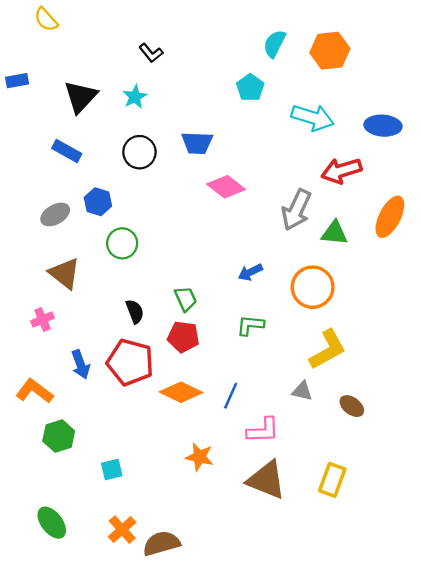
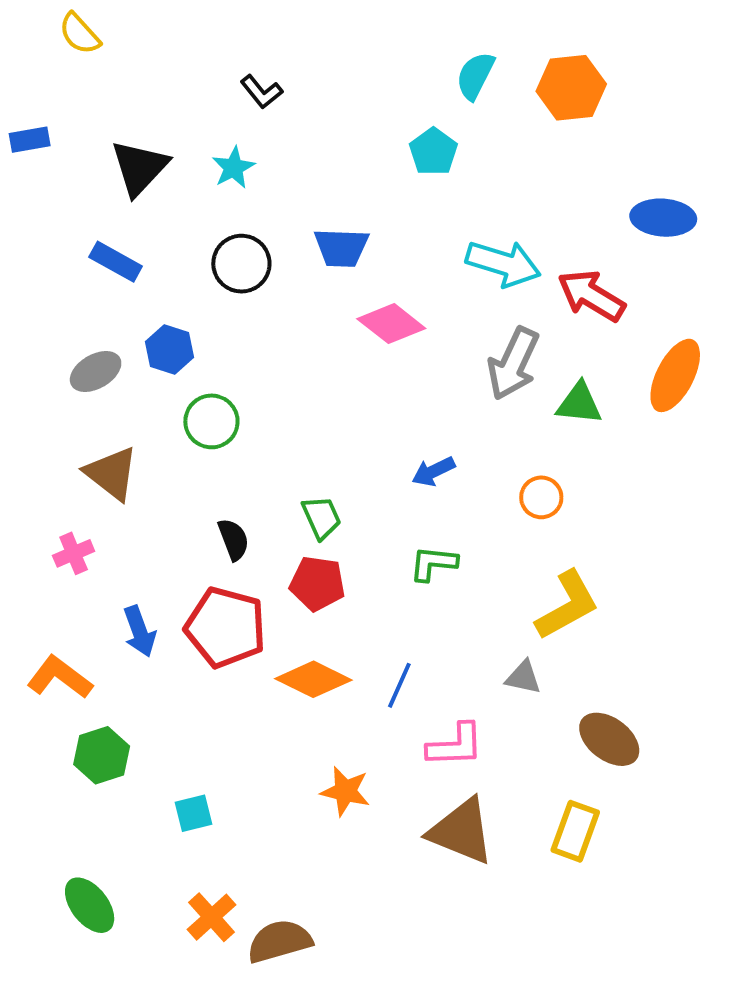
cyan arrow: (313, 118) -> (503, 264), moved
red arrow: (341, 171) -> (591, 296), turned 48
orange circle: (313, 287) -> (541, 497), size x0.6
brown ellipse: (352, 406) -> (609, 739), moved, size x1.4

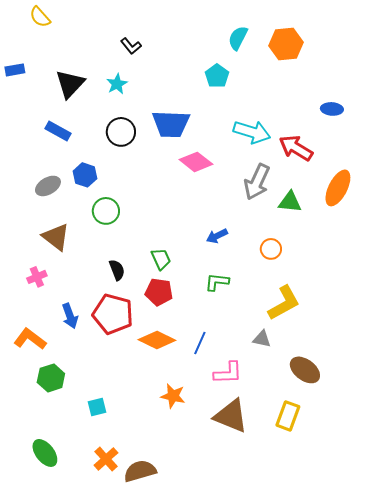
blue ellipse: (663, 218) -> (332, 109), size x0.7
blue trapezoid: (341, 248) -> (171, 124), size x1.4

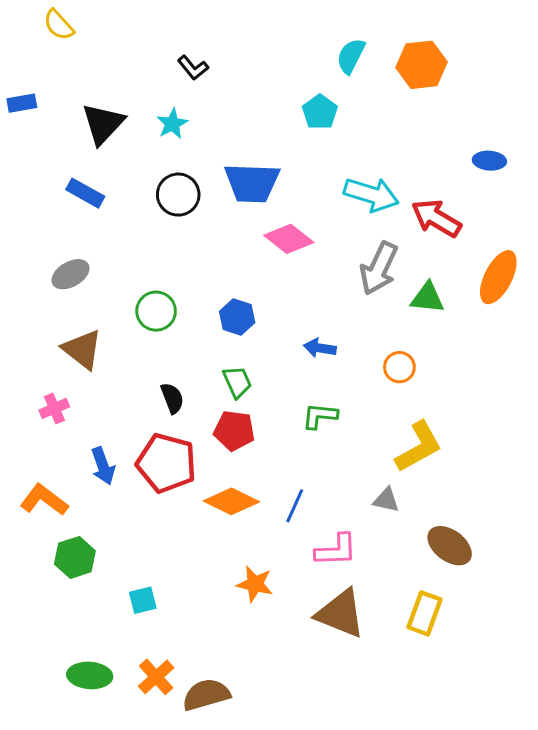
blue hexagon: (85, 175) -> (237, 317), moved
blue arrow: (217, 236) -> (320, 348), turned 35
green ellipse: (45, 453) -> (90, 675), moved, turned -48

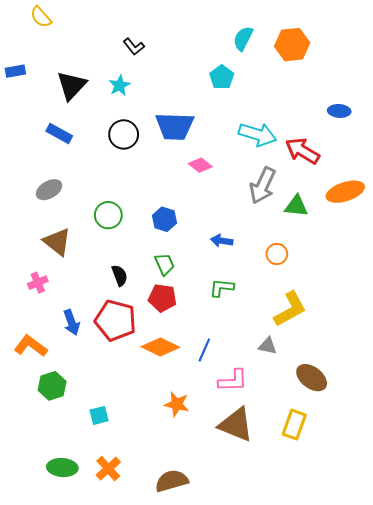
pink diamond: (289, 239) -> (200, 165), size x0.7
orange ellipse: (498, 277) -> (345, 192), turned 45
brown semicircle: (206, 695) -> (172, 481), moved

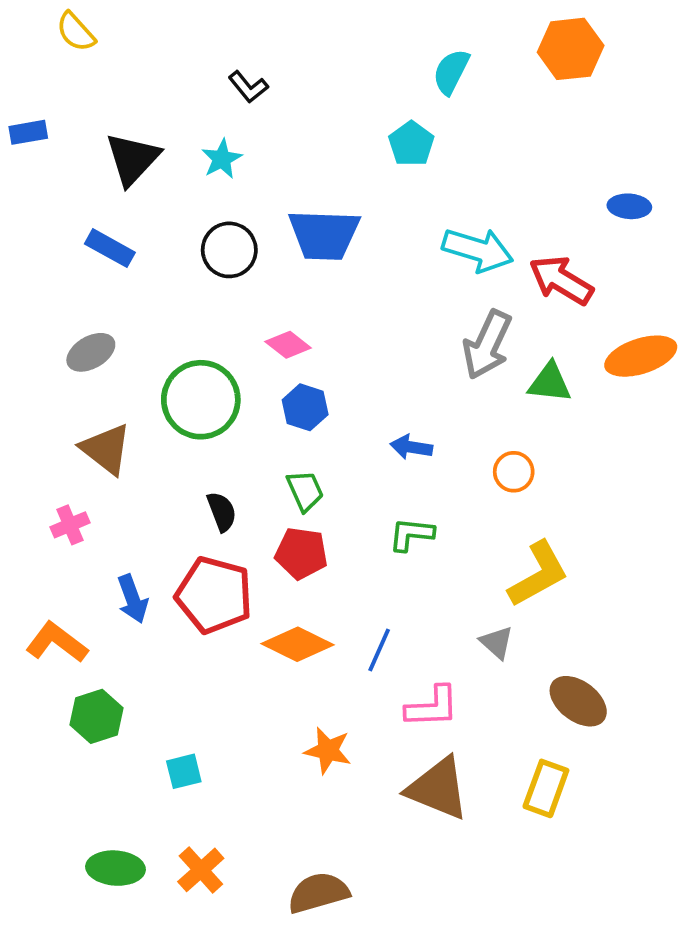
orange hexagon: (292, 45) -> (571, 49), moved
pink diamond: (200, 165) -> (288, 345), moved
green circle: (108, 215) -> (201, 400), size x1.5
gray triangle: (268, 346) -> (497, 642), turned 30

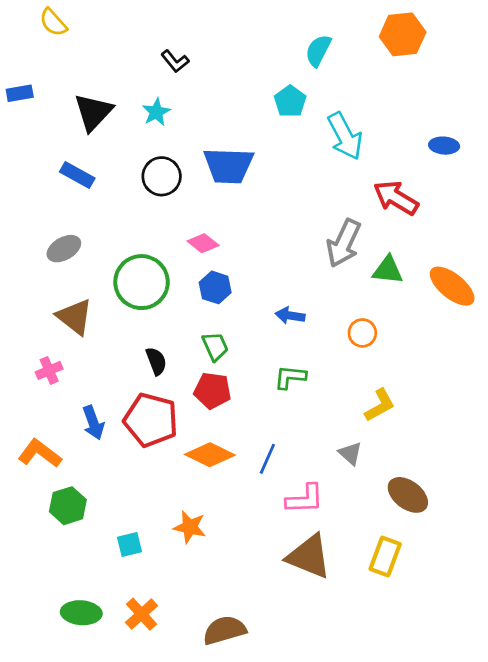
cyan arrow: (478, 250) -> (345, 136), moved, turned 45
orange ellipse: (641, 356) -> (452, 286), moved, turned 57
yellow L-shape: (538, 574) -> (380, 405), size x0.7
orange star: (328, 751) -> (190, 527), moved

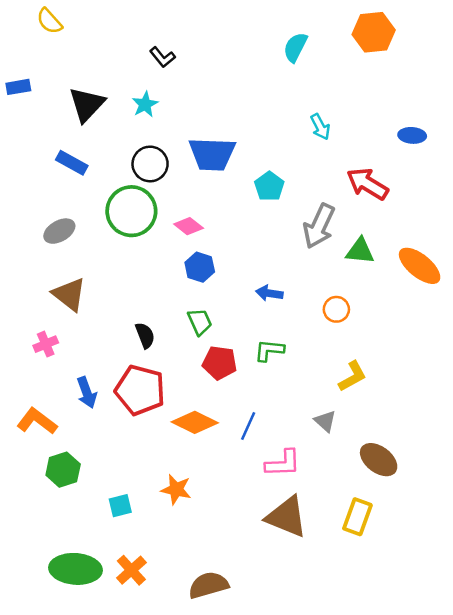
cyan pentagon: (290, 101) -> (269, 186), moved
cyan arrow: (345, 136) -> (320, 127), size x0.6
green circle: (142, 282) -> (131, 211), moved
red pentagon: (212, 391) -> (220, 363), moved
green ellipse: (81, 613) -> (75, 569), size x1.4

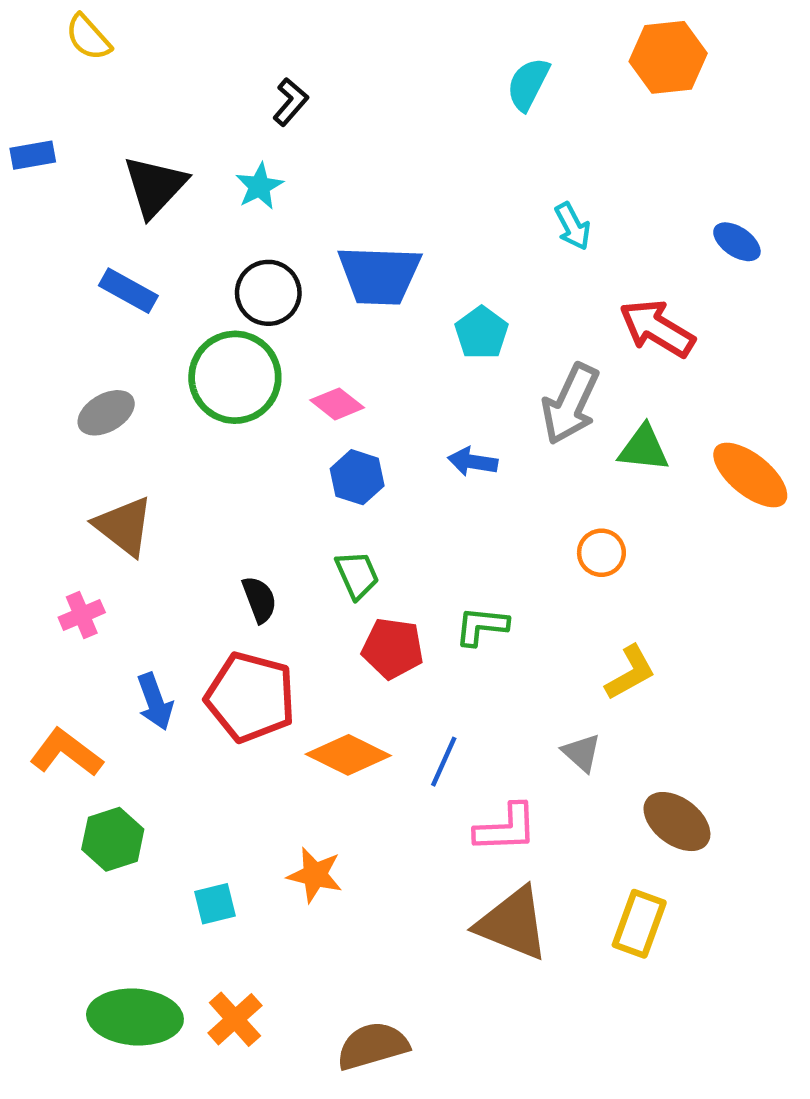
black L-shape: (162, 57) -> (290, 102), turned -100
blue ellipse: (412, 135) -> (737, 242), turned 30
blue arrow: (269, 293) -> (473, 462), moved

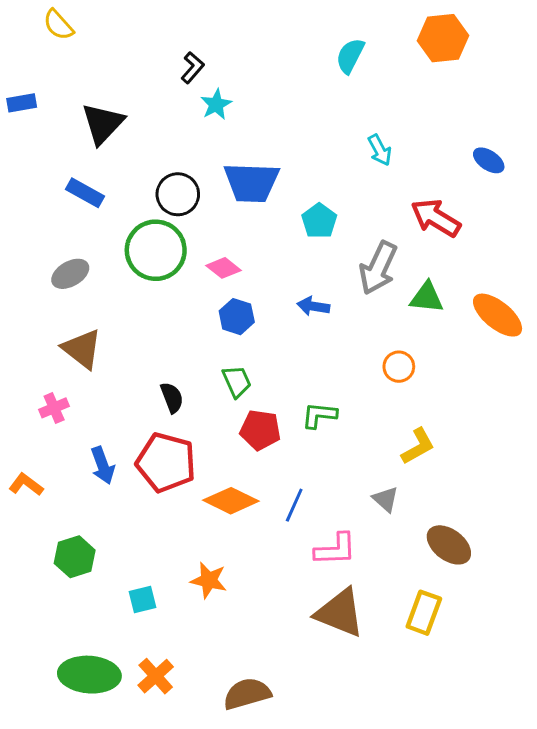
cyan star: (259, 186) -> (216, 104), moved
orange L-shape: (66, 753) -> (26, 485), moved, size x0.7

